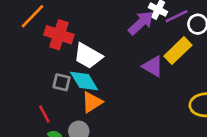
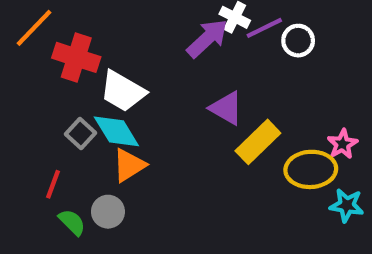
yellow rectangle: (178, 51) -> (258, 142), moved
gray square: (62, 82) -> (80, 133), turned 30
red line: (44, 114) -> (53, 184), turned 48

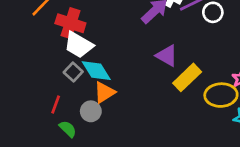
white trapezoid: (123, 91) -> (79, 45), moved
gray circle: (108, 212) -> (91, 111), moved

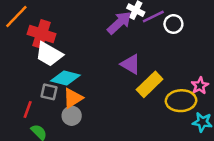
cyan diamond: (96, 71) -> (65, 78), turned -44
gray square: (73, 72) -> (49, 92), moved, turned -30
gray circle: (91, 111) -> (72, 116), moved

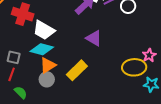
white trapezoid: (49, 54) -> (44, 30), moved
yellow rectangle: (150, 84) -> (77, 70), moved
gray square: (49, 92) -> (14, 57), moved

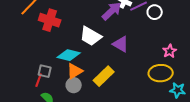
white trapezoid: (44, 30) -> (91, 36), moved
pink star: (149, 55) -> (170, 51), moved
gray square: (14, 57) -> (45, 71), moved

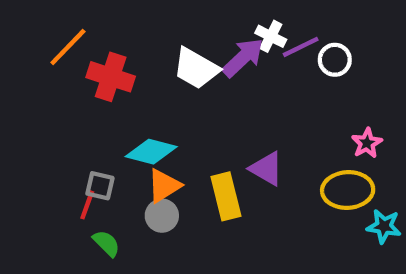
white trapezoid: (91, 36) -> (196, 68), moved
purple triangle: (121, 44) -> (266, 169), moved
yellow rectangle: (104, 76) -> (226, 196), turned -60

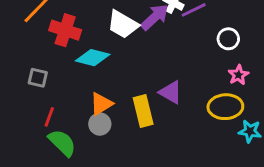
white circle: (335, 60) -> (228, 39), moved
cyan diamond: (151, 152) -> (93, 58), moved
gray square: (100, 186) -> (38, 78), moved
green semicircle: (106, 243) -> (62, 143), size x1.5

